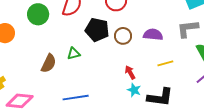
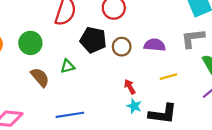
green circle: (38, 14) -> (30, 43), moved
brown semicircle: (49, 63) -> (40, 77), turned -66

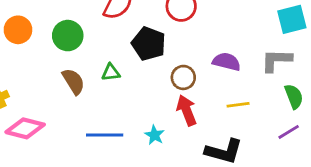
brown circle: (122, 47) -> (183, 77), moved
red arrow: (130, 87) -> (187, 110), size x1.5
cyan star: (134, 106) -> (155, 135), moved

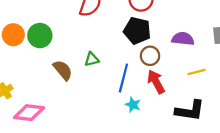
green circle: (68, 36) -> (40, 36), moved
black pentagon: (149, 44) -> (137, 31), moved
blue line: (105, 135) -> (123, 78), moved, turned -68

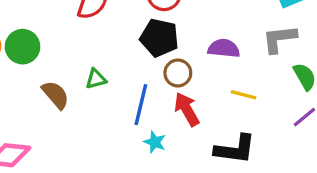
yellow line: (196, 72) -> (244, 95), turned 30

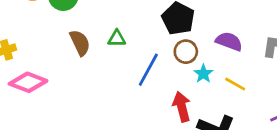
red arrow: (187, 109) -> (182, 107), moved
cyan star: (155, 142) -> (203, 74), moved

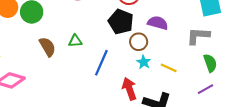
purple semicircle: (229, 41) -> (158, 23), moved
brown circle: (186, 52) -> (139, 42), moved

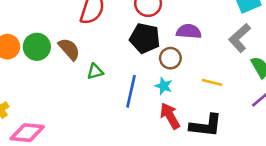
gray L-shape: (198, 36) -> (240, 38), turned -35
brown semicircle: (47, 47) -> (69, 49), moved
cyan star: (144, 62) -> (164, 86), moved

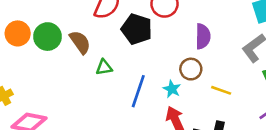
purple semicircle: (189, 31) -> (203, 36), turned 80
black pentagon: (145, 38) -> (137, 29), moved
brown circle: (170, 58) -> (191, 69), moved

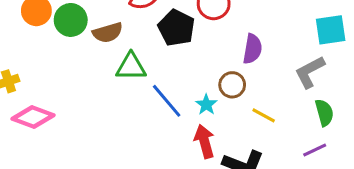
brown semicircle: (80, 42) -> (108, 33), turned 100
green triangle: (104, 67) -> (131, 67), size x1.5
blue line: (138, 91) -> (167, 101), turned -68

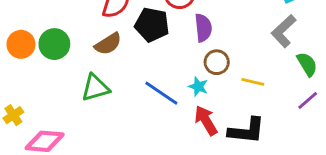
brown semicircle: (108, 33) -> (108, 44), moved
purple semicircle: (252, 49) -> (203, 28), moved
green triangle: (131, 67) -> (95, 88), moved

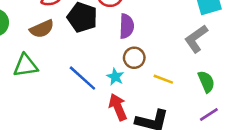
green semicircle: (307, 64) -> (206, 82), moved
purple line: (308, 100) -> (209, 115), moved

